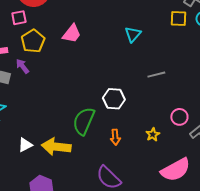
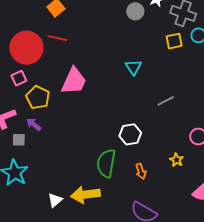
pink trapezoid: (72, 34) -> (74, 81), size x1.4

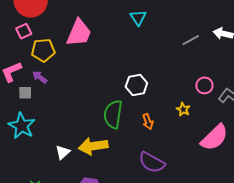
yellow pentagon: (38, 98) -> (43, 50), turned -30
gray line: (166, 101) -> (191, 40), moved

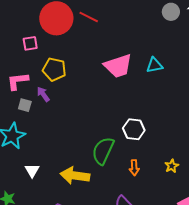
cyan triangle: (138, 18) -> (154, 65), turned 36
pink square: (24, 31) -> (30, 43), moved
pink trapezoid: (79, 33) -> (118, 66), moved, turned 32
white triangle: (63, 152) -> (32, 170), moved, turned -35

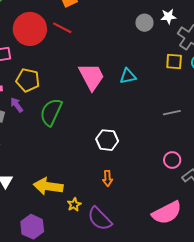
pink trapezoid: (118, 66) -> (92, 77), turned -100
green semicircle: (103, 151) -> (51, 112), moved
yellow star: (172, 166) -> (74, 205), moved

